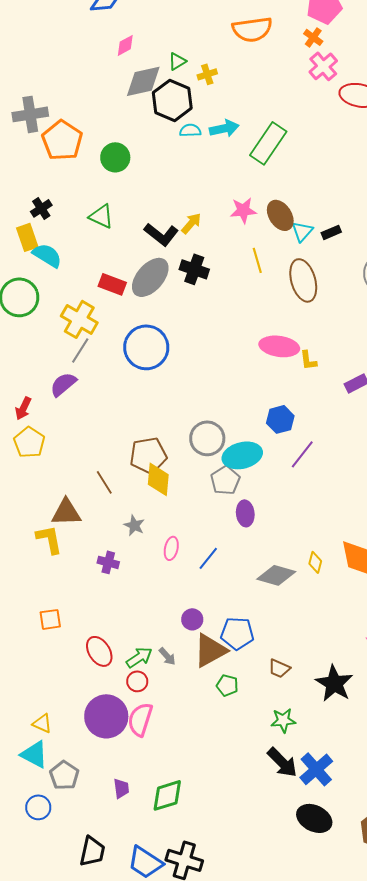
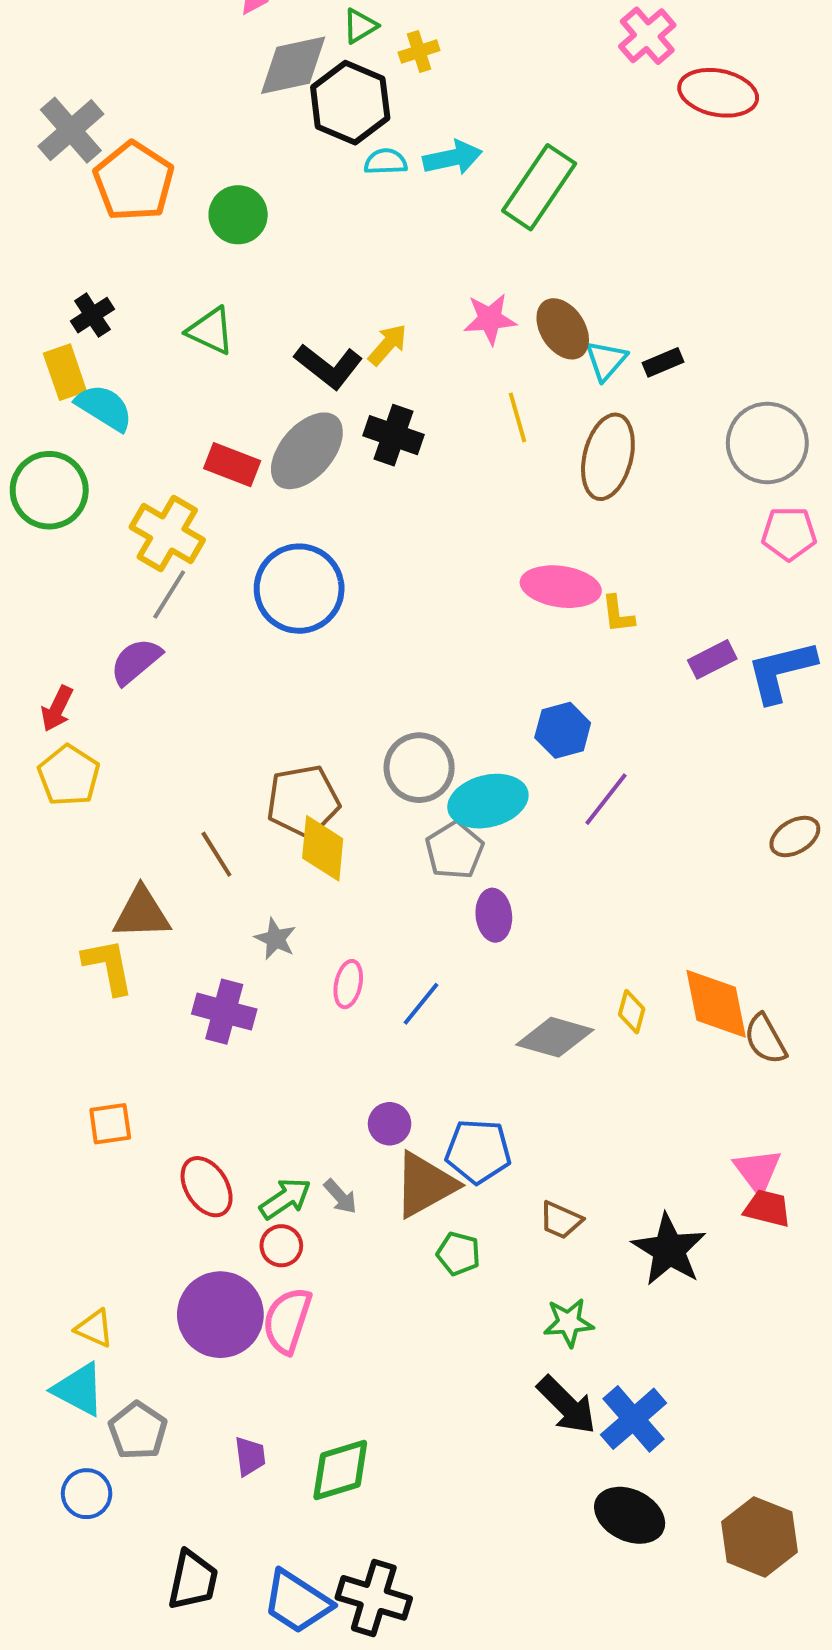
gray cross: (30, 114) -> (71, 130), turned -32
brown ellipse: (303, 280) -> (608, 457), turned 30
purple cross: (108, 562) -> (224, 1012), size x1.4

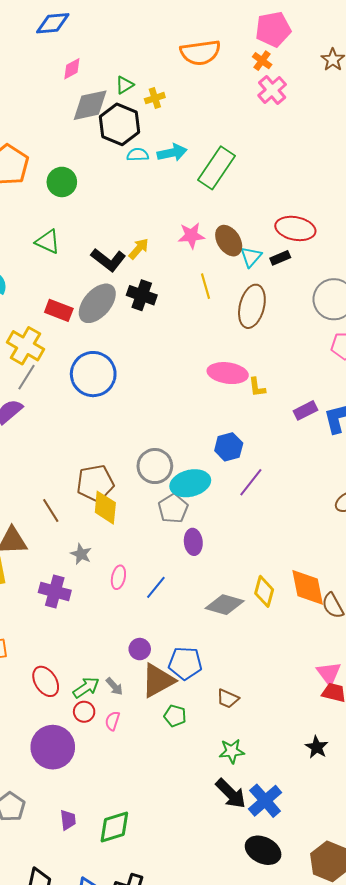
red ellipse: (718, 93) -> (295, 228), moved
yellow diamond: (632, 1012) -> (264, 591), size x1.4
black star: (669, 1250) -> (317, 747), moved, size x0.6
pink semicircle: (287, 1320) -> (112, 721), moved, size x0.6

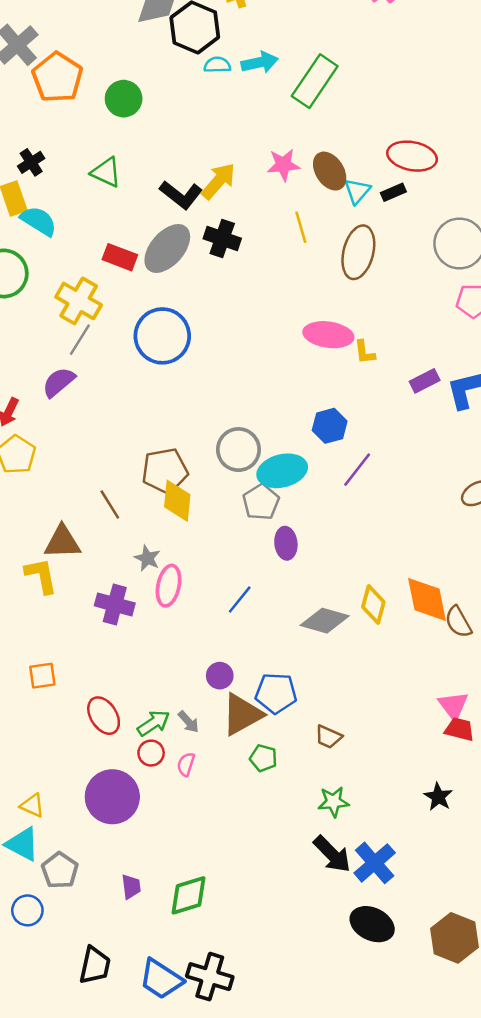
yellow arrow: (139, 249) -> (218, 181), size x1.4
pink ellipse: (118, 577) -> (169, 586), moved, size x1.4

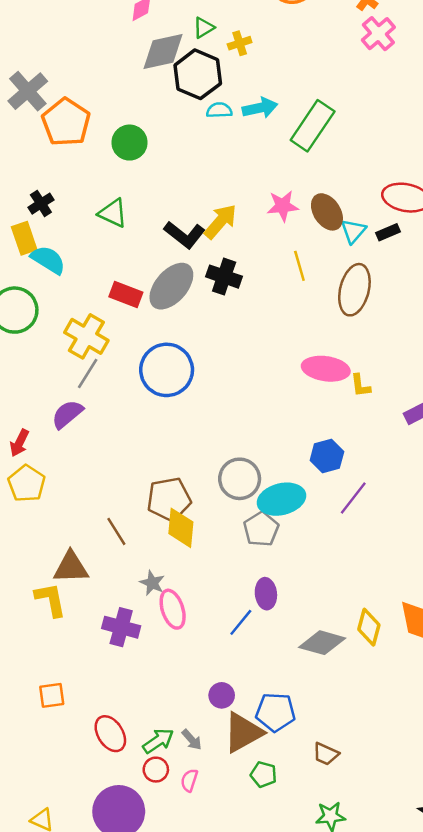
purple ellipse: (286, 543) -> (266, 594), moved
pink ellipse: (169, 586) -> (173, 609), turned -30

